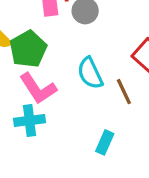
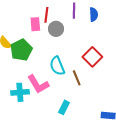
pink L-shape: (38, 88) -> (38, 84), moved

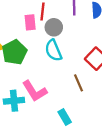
cyan semicircle: (57, 66) -> (53, 50), moved
cyan rectangle: (64, 107) -> (65, 117), turned -56

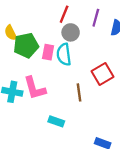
pink rectangle: (30, 22) -> (48, 52), moved
cyan rectangle: (65, 117) -> (56, 121), turned -56

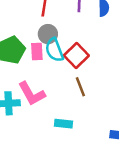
gray circle: (71, 32) -> (48, 34), moved
red square: (102, 74) -> (76, 56), moved

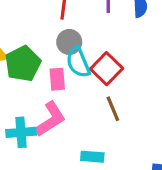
pink rectangle: (37, 51) -> (57, 79), moved
pink L-shape: (32, 94) -> (50, 119), turned -92

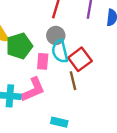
brown line: (113, 109) -> (73, 81), moved

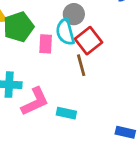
gray circle: (56, 35) -> (74, 14), moved
pink L-shape: (33, 90) -> (35, 102), moved

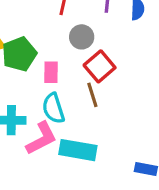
cyan semicircle: (65, 32) -> (53, 108), moved
cyan rectangle: (66, 113) -> (78, 150), size x1.6

